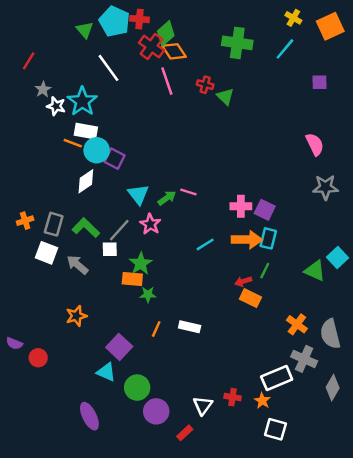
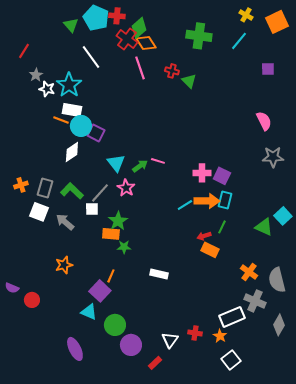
cyan line: (205, 244) -> (185, 205), moved
orange line: (156, 329) -> (111, 276), moved
white square: (275, 429) -> (231, 360), turned 36

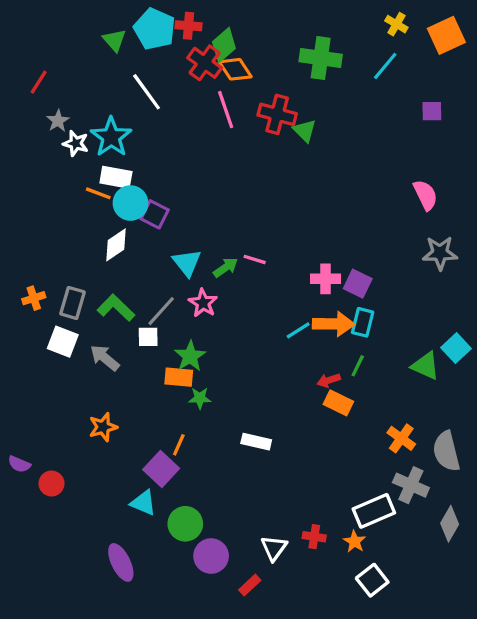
red cross: (172, 71) -> (277, 114), size x1.6

